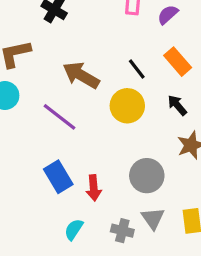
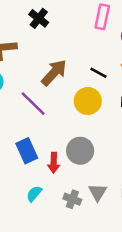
black line: (137, 69) -> (98, 73), turned -30
brown arrow: (81, 75) -> (54, 73), turned 96
gray circle: (147, 176) -> (80, 151), moved

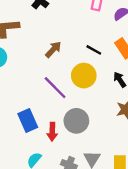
brown arrow: (54, 73) -> (53, 49), size x0.7
purple line: (33, 104) -> (55, 88), moved

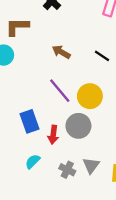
brown arrow: (53, 49) -> (61, 52), turned -108
yellow circle: (84, 76) -> (90, 96), moved

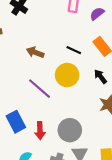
yellow circle: (90, 96) -> (67, 75), moved
gray circle: (78, 126) -> (70, 130), moved

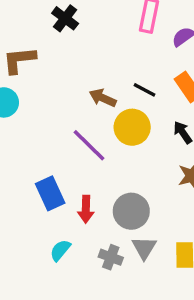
brown arrow: (35, 52) -> (103, 98), moved

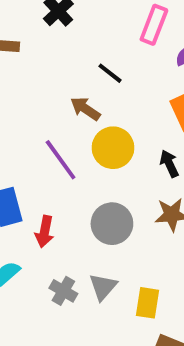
black line: (144, 90) -> (110, 73), moved
gray circle: (131, 211) -> (112, 224), moved

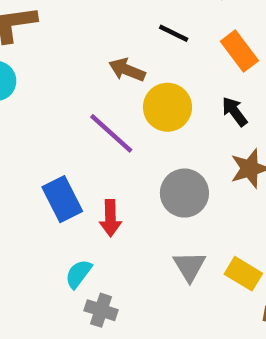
black line: (110, 73) -> (174, 33), moved
gray cross: (63, 291) -> (101, 310), moved
yellow rectangle: (147, 303) -> (243, 274), turned -56

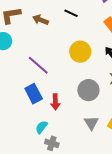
black line: (174, 33) -> (71, 13), moved
brown arrow: (127, 70) -> (40, 20), moved
purple line: (111, 133) -> (38, 65), moved

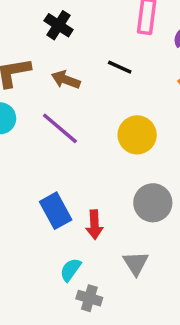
purple line: (38, 65) -> (60, 128), moved
gray triangle: (91, 123) -> (136, 263), moved

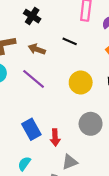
gray triangle: (136, 263) -> (70, 162), moved, turned 42
cyan semicircle: (70, 270) -> (24, 164), moved

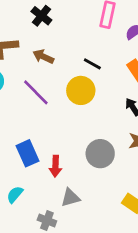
black line: (70, 41) -> (92, 64), moved
yellow circle: (81, 83) -> (81, 90), moved

